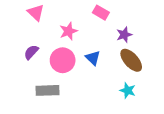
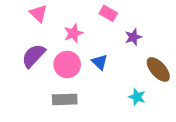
purple semicircle: (31, 52) -> (33, 56), size x1.5
brown ellipse: (131, 60) -> (158, 69), moved
gray rectangle: (47, 90) -> (65, 99), moved

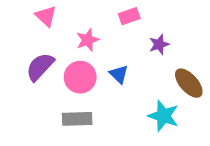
pink rectangle: (108, 13) -> (129, 16), turned -49
cyan star: (137, 97) -> (163, 116), size x1.5

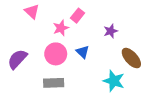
pink rectangle: (129, 16) -> (77, 16), moved, turned -32
purple semicircle: (40, 67) -> (17, 59), moved

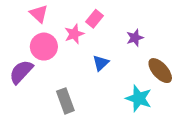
blue triangle: (83, 52) -> (101, 63), turned 32
pink circle: (56, 54) -> (44, 47), moved
gray rectangle: (54, 83) -> (65, 101), turned 72

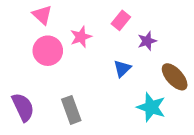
pink rectangle: (94, 19) -> (121, 20), moved
blue triangle: (101, 63) -> (122, 69), moved
purple semicircle: (21, 72) -> (23, 107), moved, turned 112

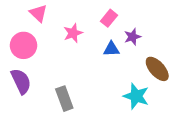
pink circle: (48, 51) -> (24, 45), moved
blue triangle: (122, 69) -> (111, 49), moved, turned 42
purple semicircle: (23, 107) -> (21, 81), moved

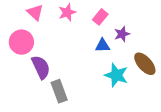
pink star: (73, 33) -> (67, 12), moved
purple semicircle: (21, 81) -> (41, 67), moved
cyan star: (136, 96) -> (116, 75), moved

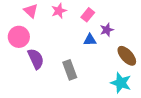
cyan star: (116, 75) -> (121, 83), moved
gray rectangle: (59, 91) -> (70, 70), moved

